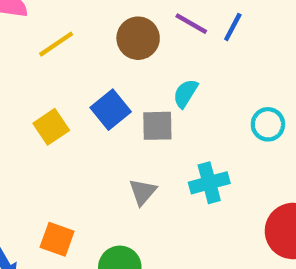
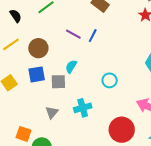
brown circle: (138, 38) -> (38, 48), moved
blue square: (111, 110) -> (37, 74), turned 30
orange square: (57, 239) -> (23, 134), moved

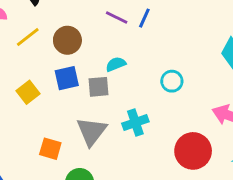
cyan semicircle: (71, 67) -> (116, 64), turned 40
gray triangle: (52, 112) -> (92, 131), size x1.6
orange square: (23, 134) -> (50, 149), moved

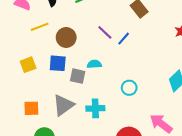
orange square: (50, 149) -> (31, 108), turned -35

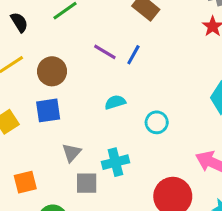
cyan semicircle: (94, 64) -> (115, 102), moved
gray square: (78, 76) -> (87, 183), moved
gray triangle: (63, 105) -> (72, 153), moved, size x0.6

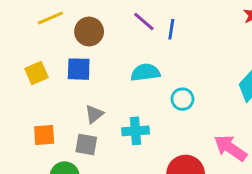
blue line: (133, 55) -> (171, 29), turned -30
cyan semicircle: (115, 102) -> (145, 72), size x1.4
gray square: (87, 183) -> (86, 144), moved

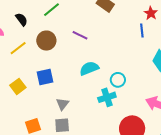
blue line: (171, 29) -> (142, 30), moved
brown circle: (89, 32) -> (46, 41), moved
cyan cross: (136, 131) -> (107, 97), moved

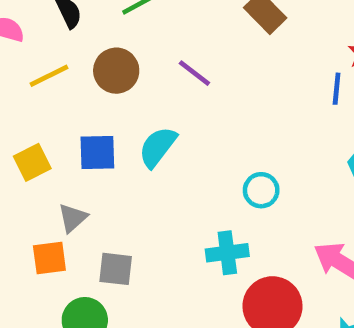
cyan semicircle: (89, 68) -> (158, 147), moved, turned -42
cyan cross: (107, 97) -> (227, 253), moved
gray triangle: (62, 104) -> (73, 218), moved

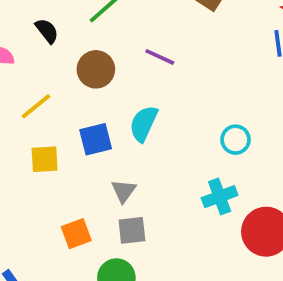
yellow line: (49, 76) -> (36, 106), moved
yellow square: (32, 162) -> (45, 159), turned 36
gray triangle: (73, 218) -> (124, 191), moved

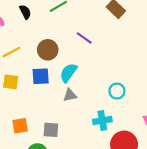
brown circle: (96, 69) -> (48, 50), moved
gray triangle: (124, 191) -> (70, 95), moved, turned 32

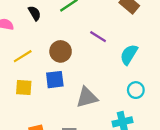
cyan semicircle: (68, 73) -> (129, 54), moved
gray triangle: (70, 95) -> (87, 97), size x1.5

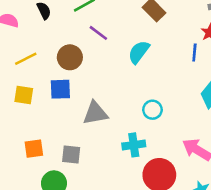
purple line: (98, 37) -> (98, 33), moved
cyan semicircle: (129, 54) -> (139, 52), moved

